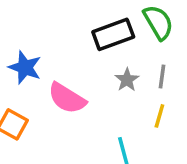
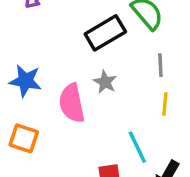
gray star: (127, 80) -> (105, 82), moved
pink semicircle: (67, 98) -> (72, 103), turned 57

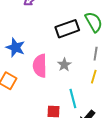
gray star: (105, 82) -> (64, 65), moved

